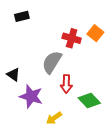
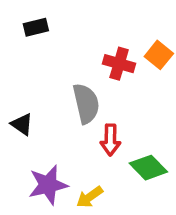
gray semicircle: (52, 62) -> (86, 103), turned 135
purple star: (31, 96) -> (48, 185), moved, turned -30

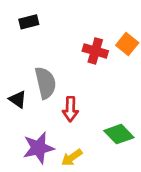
gray semicircle: (86, 103) -> (45, 83), moved
red arrow: (110, 140) -> (70, 109), moved

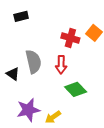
red arrow: (70, 109) -> (61, 65), moved
green diamond: (119, 134) -> (76, 89), moved

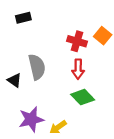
red arrow: (61, 65) -> (78, 69), moved

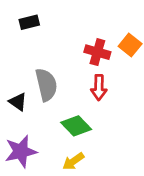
green diamond: (83, 97) -> (76, 126), moved
purple star: (31, 119) -> (21, 151), moved

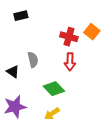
gray semicircle: (46, 85) -> (33, 60), size x0.7

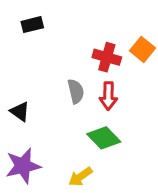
gray semicircle: (33, 60) -> (76, 91), moved
green diamond: (54, 89) -> (104, 138), moved

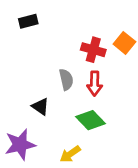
black triangle: (20, 112) -> (40, 107), moved

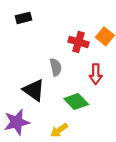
red arrow: (95, 84) -> (96, 74), moved
black triangle: (40, 107) -> (34, 90), size x1.5

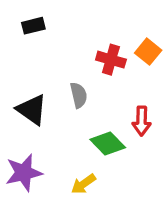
red arrow: (96, 74) -> (142, 121), moved
black triangle: (34, 90) -> (32, 110), moved

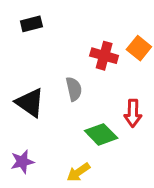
purple star: (24, 173) -> (22, 162), size x0.7

